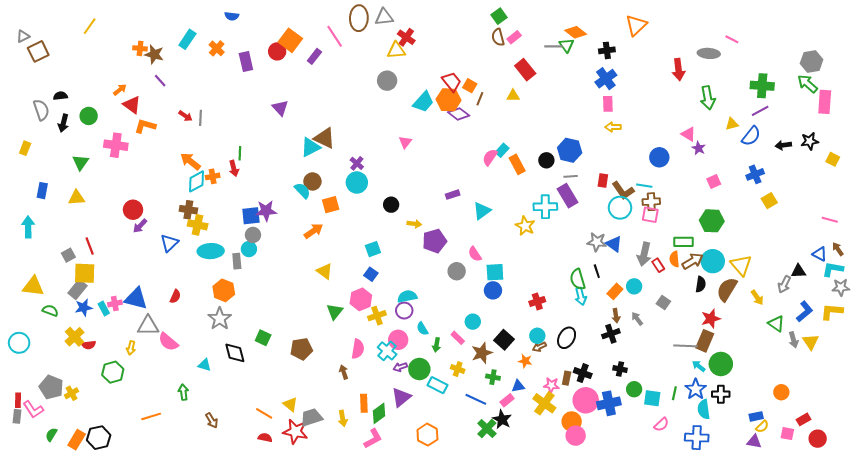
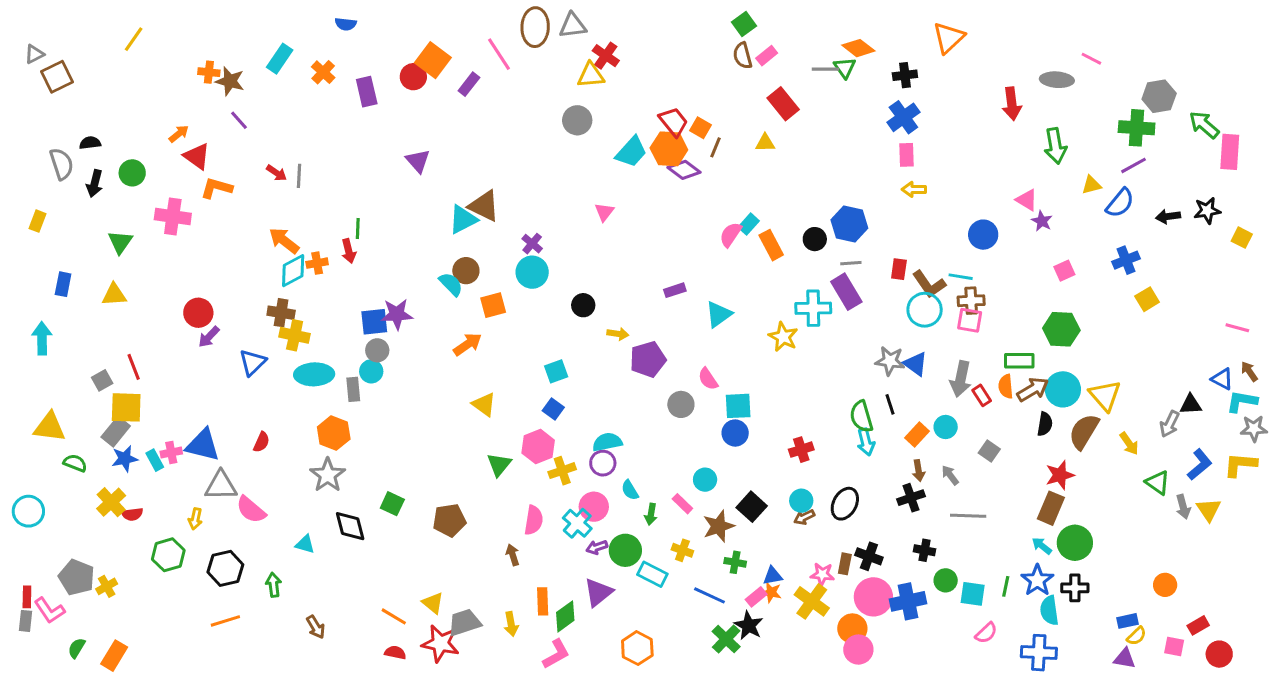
gray hexagon: (812, 61) -> (1159, 96), moved
gray line: (686, 346) -> (968, 516), moved
orange star: (525, 361) -> (771, 592), moved
black hexagon: (99, 438) -> (225, 568), moved

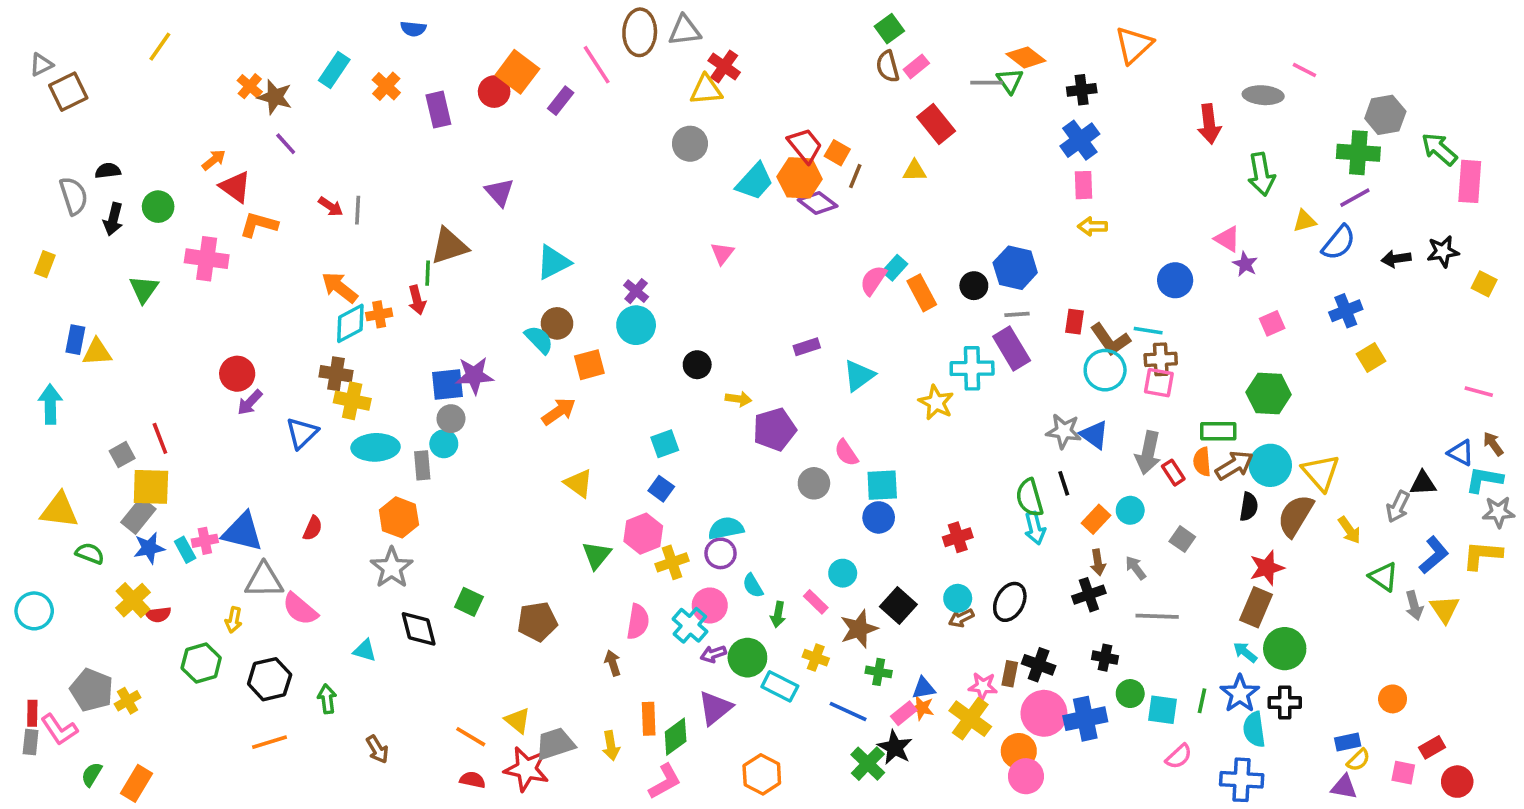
orange cross: (209, 72) -> (250, 86), turned 35
brown triangle: (484, 206) -> (449, 246), moved, turned -44
yellow triangle: (114, 295) -> (97, 352), moved

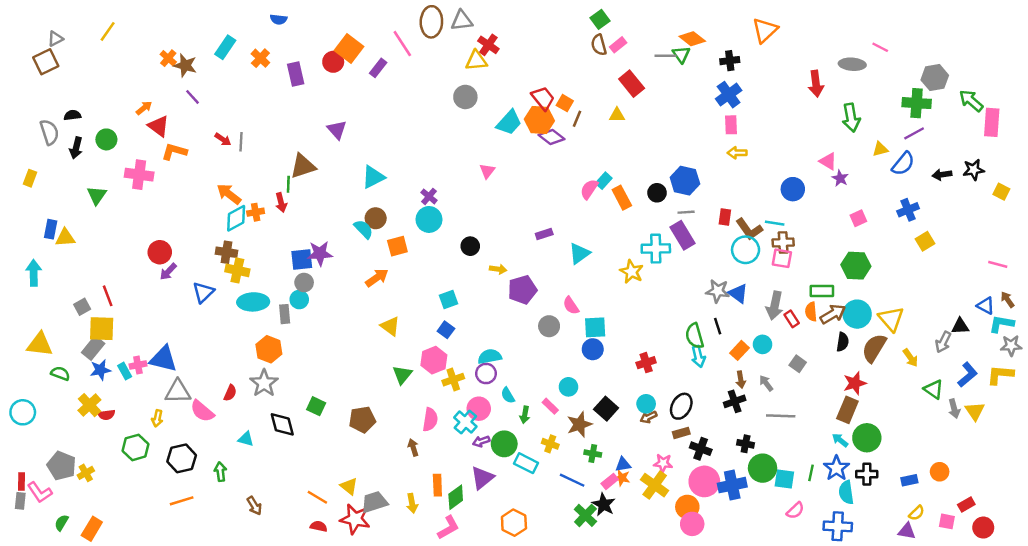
gray triangle: (41, 65) -> (55, 39), moved
red semicircle: (313, 528) -> (230, 393), moved
brown rectangle: (1010, 674) -> (681, 433), moved, turned 63
green circle: (1130, 694) -> (763, 468), size x1.5
blue rectangle: (1348, 742) -> (909, 480), moved

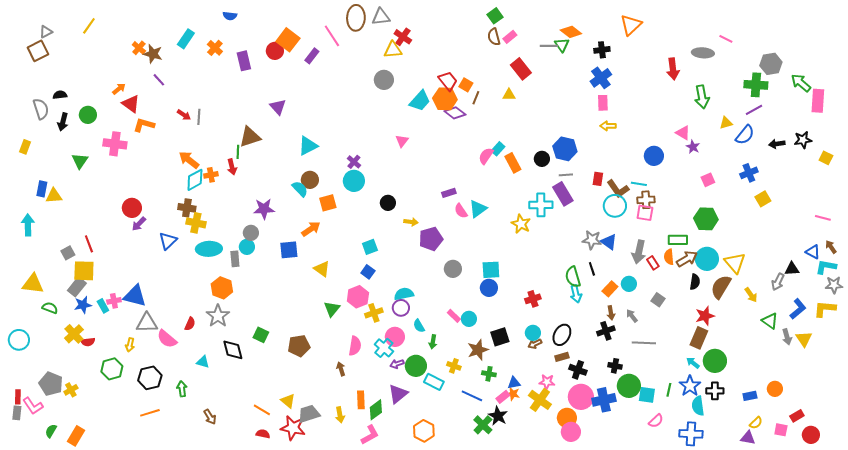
blue square: (302, 259) -> (289, 250), moved
pink semicircle: (571, 306) -> (461, 211), moved
pink rectangle: (550, 406) -> (454, 316), moved
black square: (606, 409) -> (500, 337), turned 30

